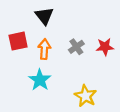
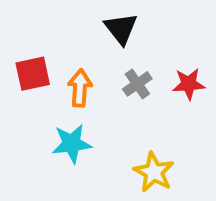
black triangle: (44, 16) -> (121, 29), moved
cyan star: (40, 80) -> (72, 143), turned 30

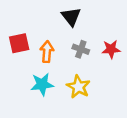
gray cross: (137, 84) -> (81, 49), turned -35
yellow star: (154, 172) -> (78, 87), moved

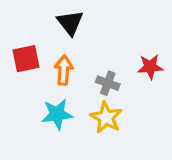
black triangle: (71, 17) -> (70, 23), moved
gray cross: (81, 49) -> (108, 83), moved

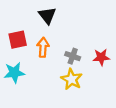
red star: (150, 67) -> (101, 57), moved
cyan star: (57, 114) -> (14, 73), moved

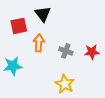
red square: (18, 40) -> (19, 26), moved
yellow star: (72, 79) -> (65, 84), moved

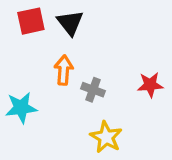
red square: (19, 26) -> (31, 21), moved
gray cross: (66, 51) -> (93, 90), moved

